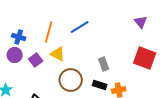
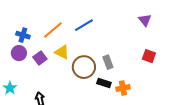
orange line: (49, 32) -> (53, 30), turned 35
red square: (145, 58) -> (149, 56), size x0.6
brown circle: (71, 80) -> (84, 67), moved

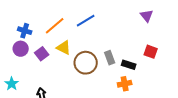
black rectangle: (104, 83) -> (129, 65), moved

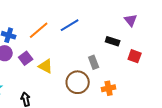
yellow triangle: (64, 48) -> (46, 66), moved
brown circle: (86, 63) -> (78, 82), moved
black rectangle: (129, 65) -> (113, 41), moved

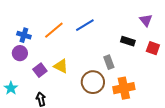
red square: (135, 56) -> (153, 48), moved
purple square: (26, 58) -> (40, 70), moved
orange cross: (109, 88) -> (124, 88), size x1.5

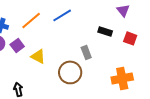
purple square: (40, 70) -> (17, 45), moved
orange cross: (124, 88) -> (122, 78), moved

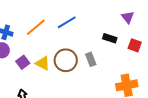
purple square: (17, 45) -> (23, 62), moved
brown circle: (70, 72) -> (66, 60), moved

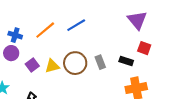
purple triangle: (128, 17) -> (137, 20), size x1.5
black rectangle: (110, 38) -> (126, 61), moved
yellow triangle: (43, 63) -> (52, 66), turned -42

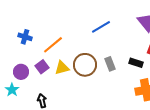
blue line: (76, 25) -> (101, 27), moved
orange line: (45, 30) -> (53, 45), moved
purple circle: (11, 53) -> (21, 72), moved

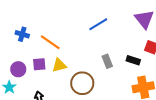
orange line: (53, 45) -> (50, 42), turned 75
brown circle: (85, 65) -> (82, 83), moved
purple square: (42, 67) -> (39, 64), turned 32

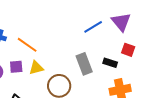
blue line: (98, 24) -> (93, 27), moved
gray rectangle: (107, 61) -> (84, 64), size x1.5

